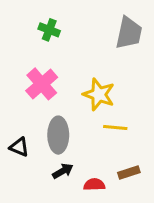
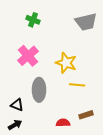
gray trapezoid: (129, 33) -> (86, 22), turned 65
black triangle: (19, 147) -> (17, 105), moved
black arrow: (63, 171) -> (15, 125), moved

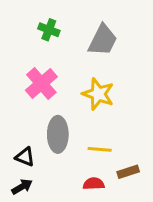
gray trapezoid: (86, 22) -> (103, 40), moved, turned -50
yellow line: (77, 85) -> (100, 149), moved

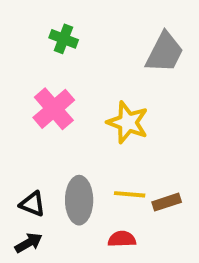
gray trapezoid: (103, 40) -> (165, 52), moved
gray ellipse: (58, 134) -> (79, 200), moved
brown rectangle: (128, 172) -> (167, 202), moved

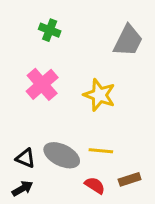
gray ellipse: (79, 200) -> (62, 155), turned -64
brown rectangle: (167, 202) -> (130, 179), moved
red semicircle: (122, 239) -> (95, 185), turned 35

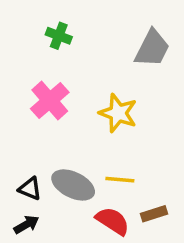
red semicircle: (95, 185) -> (113, 221), size x1.4

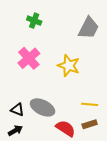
yellow line: (120, 180) -> (90, 104), moved

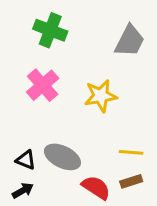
green cross: (34, 21) -> (50, 30), size x1.5
yellow star: (69, 66) -> (101, 96), turned -30

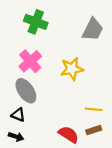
gray ellipse: (62, 157) -> (26, 91), moved, turned 30
black arrow: (23, 191) -> (16, 137), turned 48

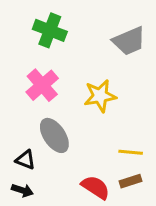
gray trapezoid: (93, 30) -> (129, 41), turned 40
gray ellipse: (26, 91) -> (54, 135), moved

